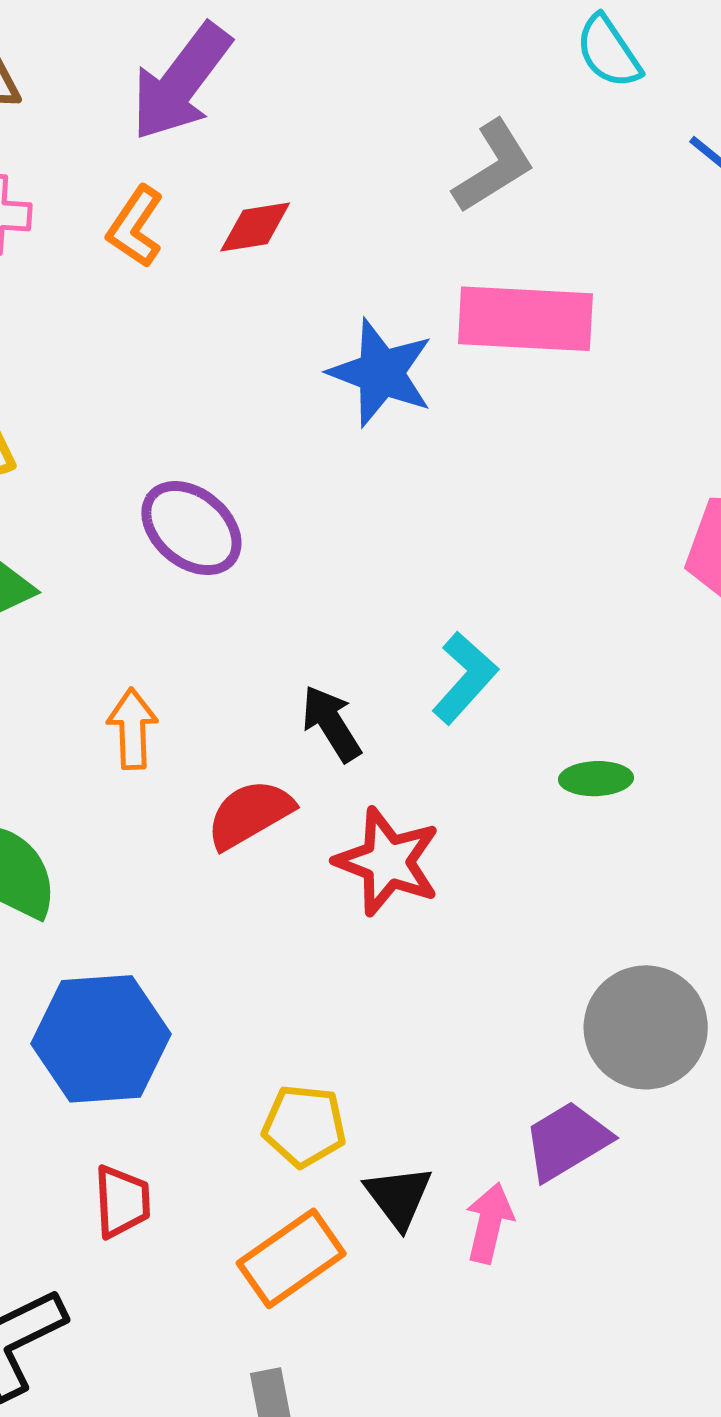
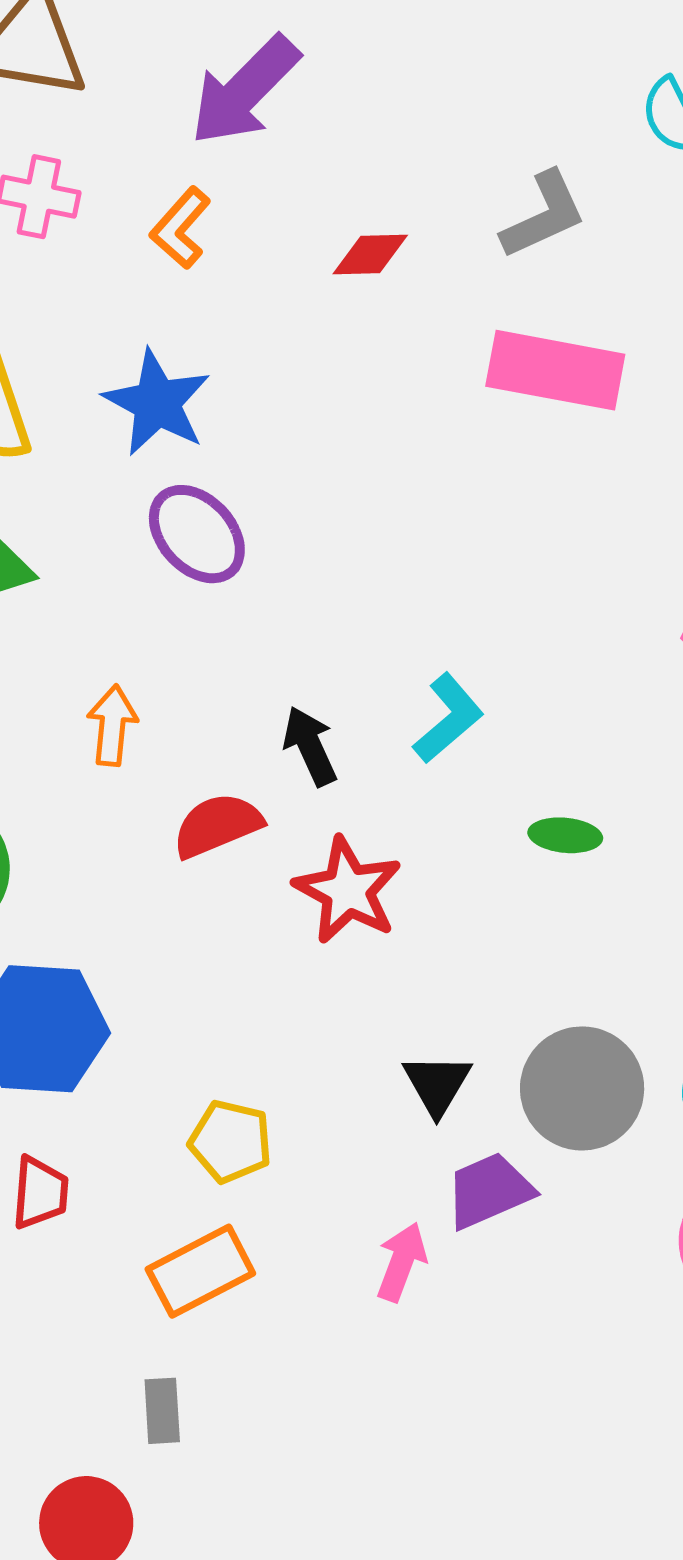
red diamond: (255, 227) -> (370, 255), moved
blue star: (381, 373) -> (157, 403), moved
black triangle: (398, 1197) -> (437, 1084), moved

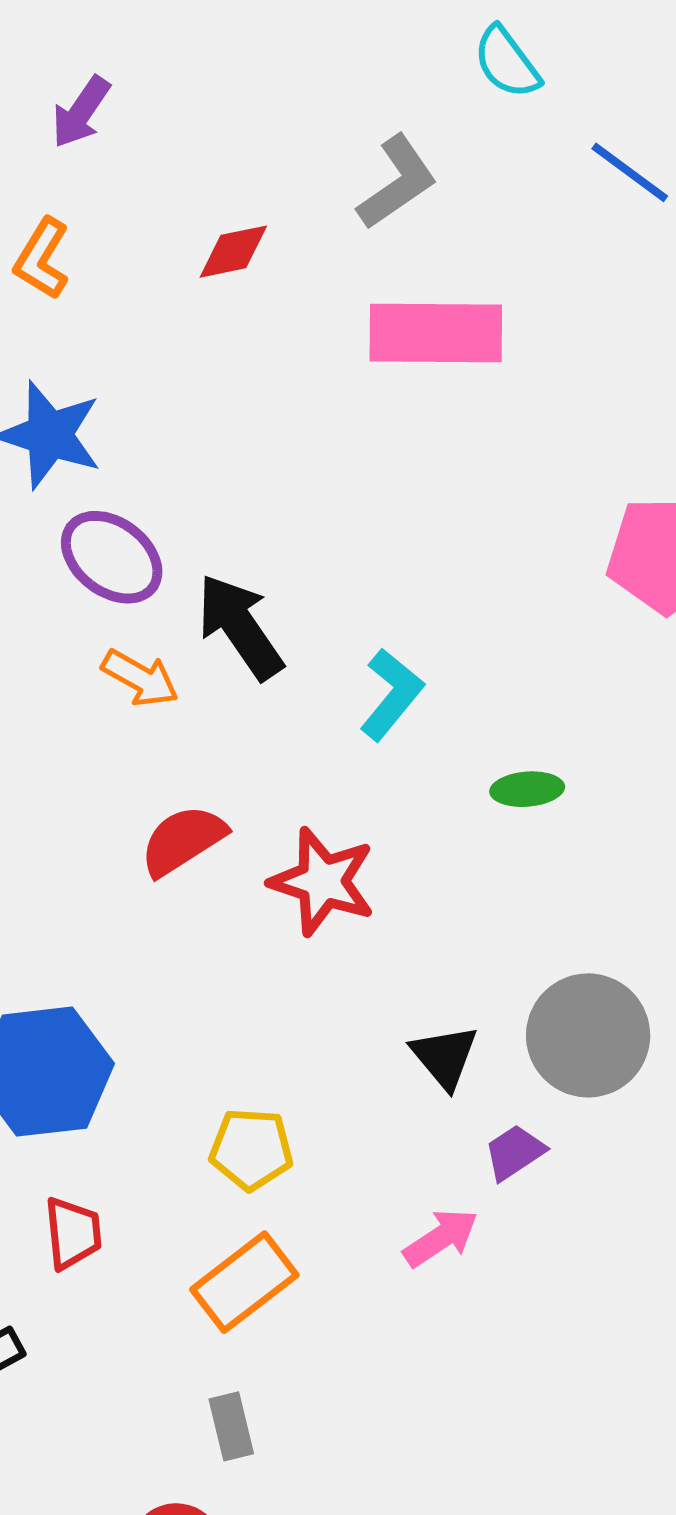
purple arrow: (245, 90) -> (81, 112), size x0.6
orange arrow: (112, 725) -> (140, 678), moved, turned 124
black arrow: (310, 746) -> (240, 627), moved, size x1.4
purple trapezoid: (489, 1191) -> (515, 1152), size x0.7
pink arrow: (402, 1262) -> (441, 1238), turned 46

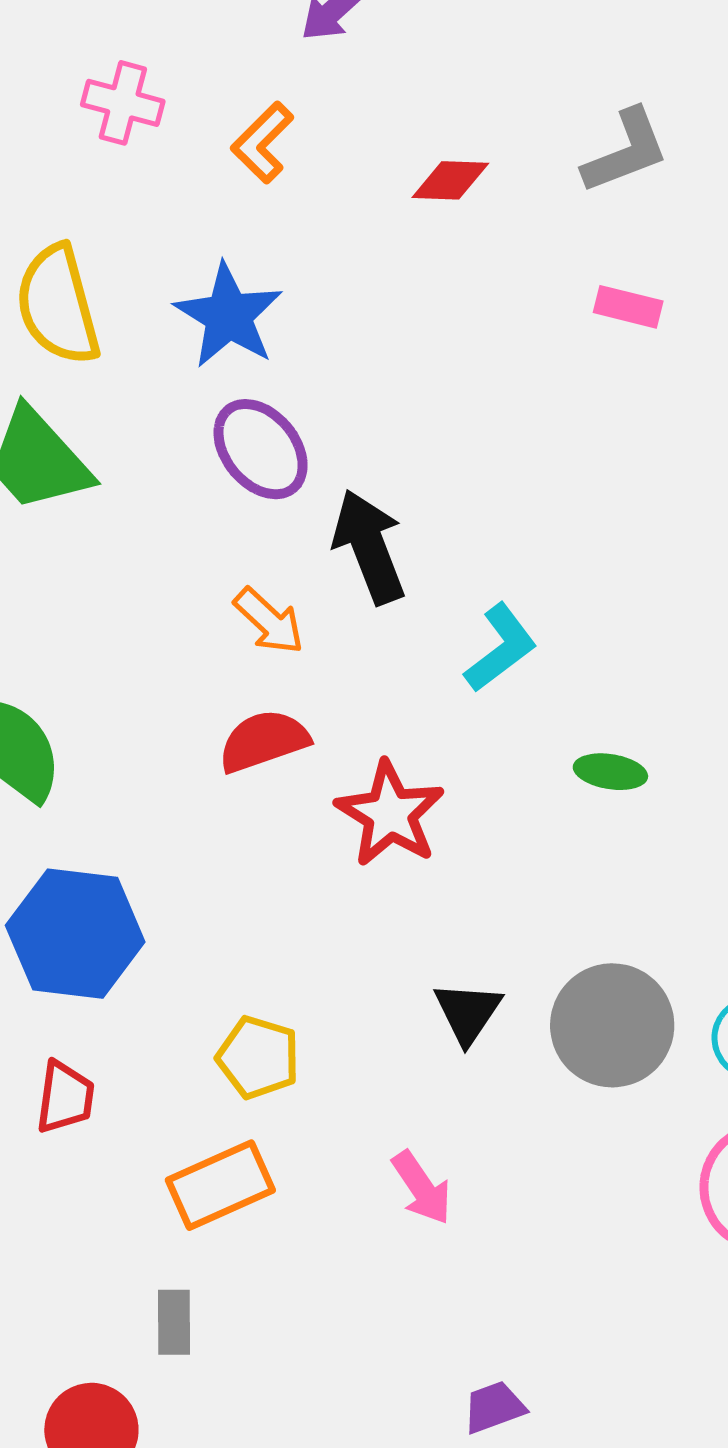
pink rectangle: (436, 333) -> (628, 307), size x0.5
orange arrow: (140, 678) -> (269, 621), moved
purple trapezoid: (515, 1152) -> (494, 1407), moved
pink arrow: (441, 1238) -> (422, 1188), turned 76

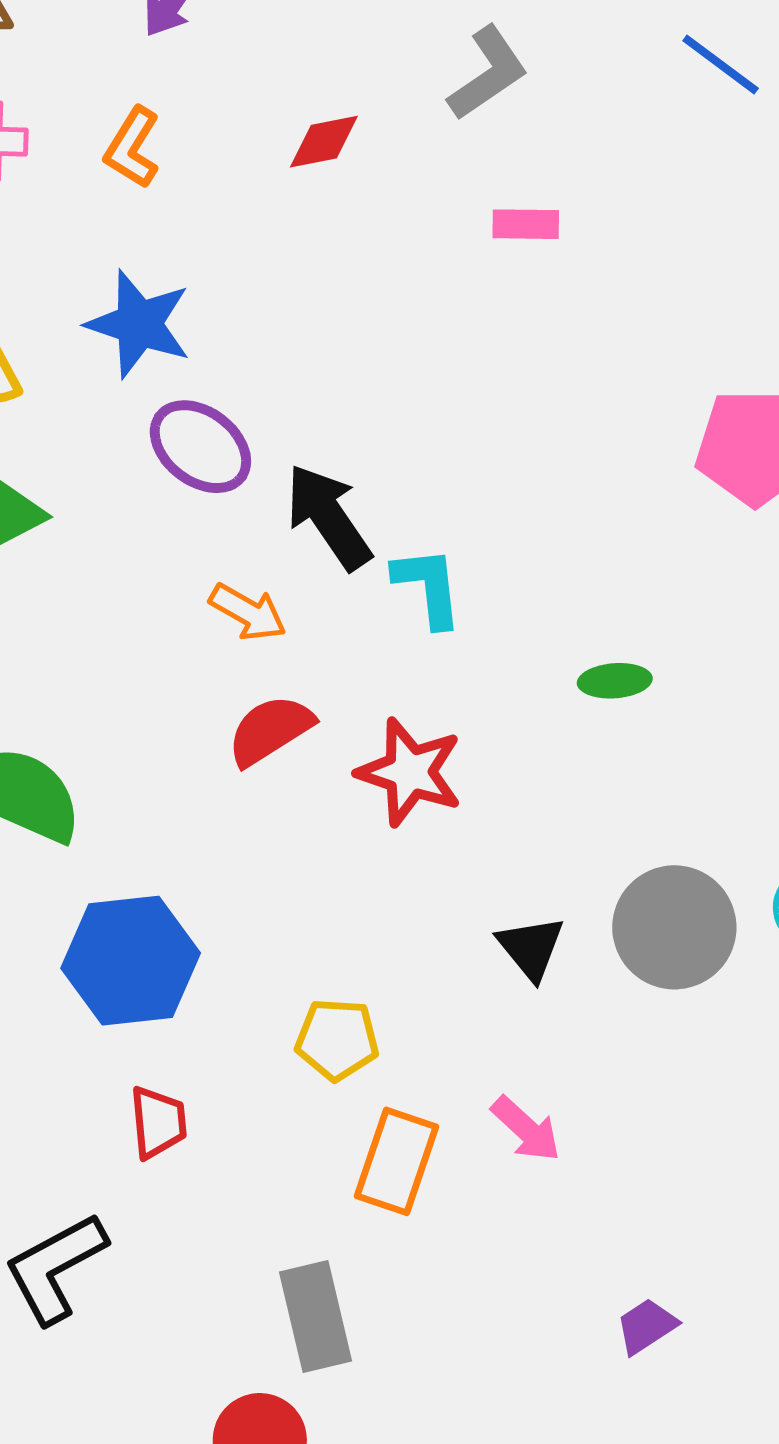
cyan L-shape: (501, 648) -> (428, 587), moved, turned -46
orange rectangle: (220, 1185) -> (397, 1161), moved, turned -34
gray rectangle: (174, 1322) -> (316, 1316), size x1.6

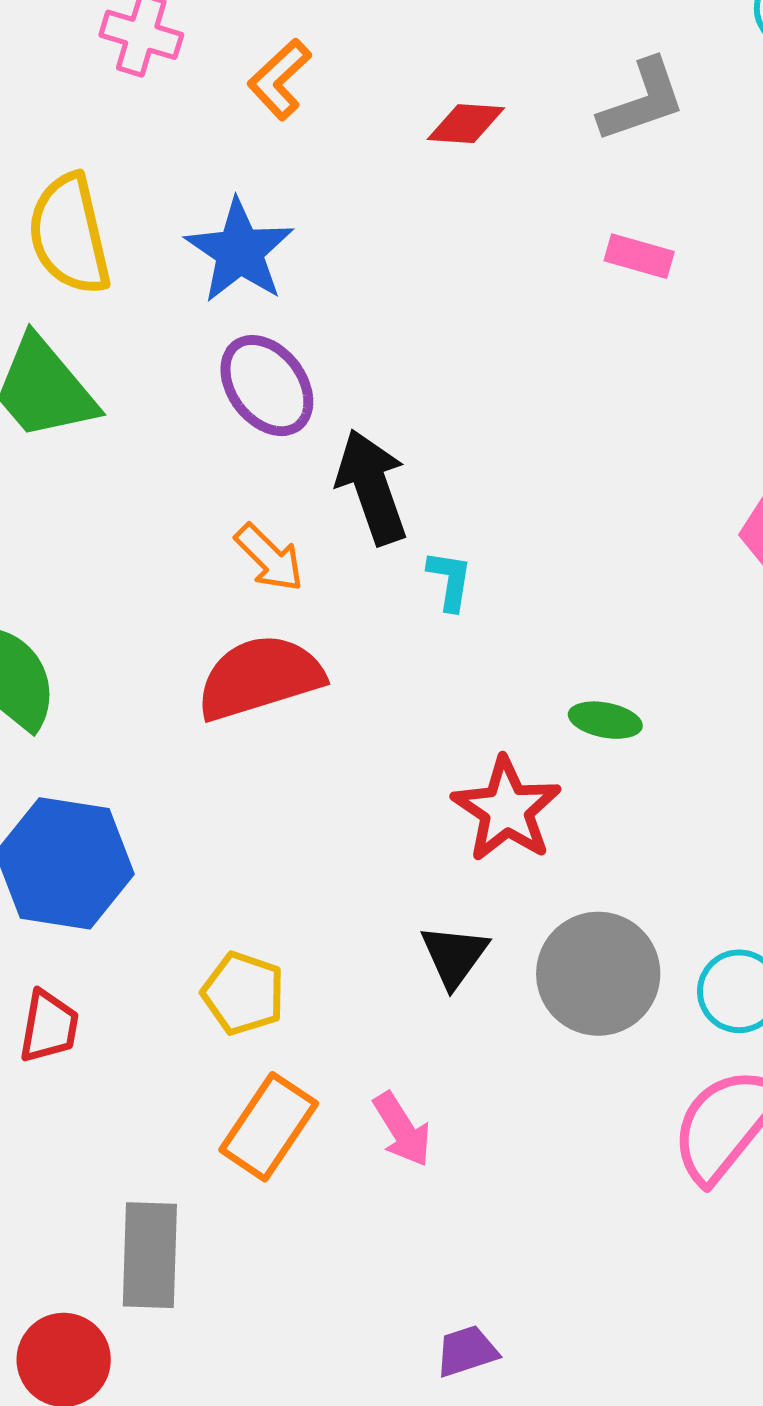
cyan L-shape: (428, 587) -> (450, 580), size x0.7
red semicircle: (270, 730) -> (260, 677), size x1.4
red star: (410, 772) -> (507, 809), moved

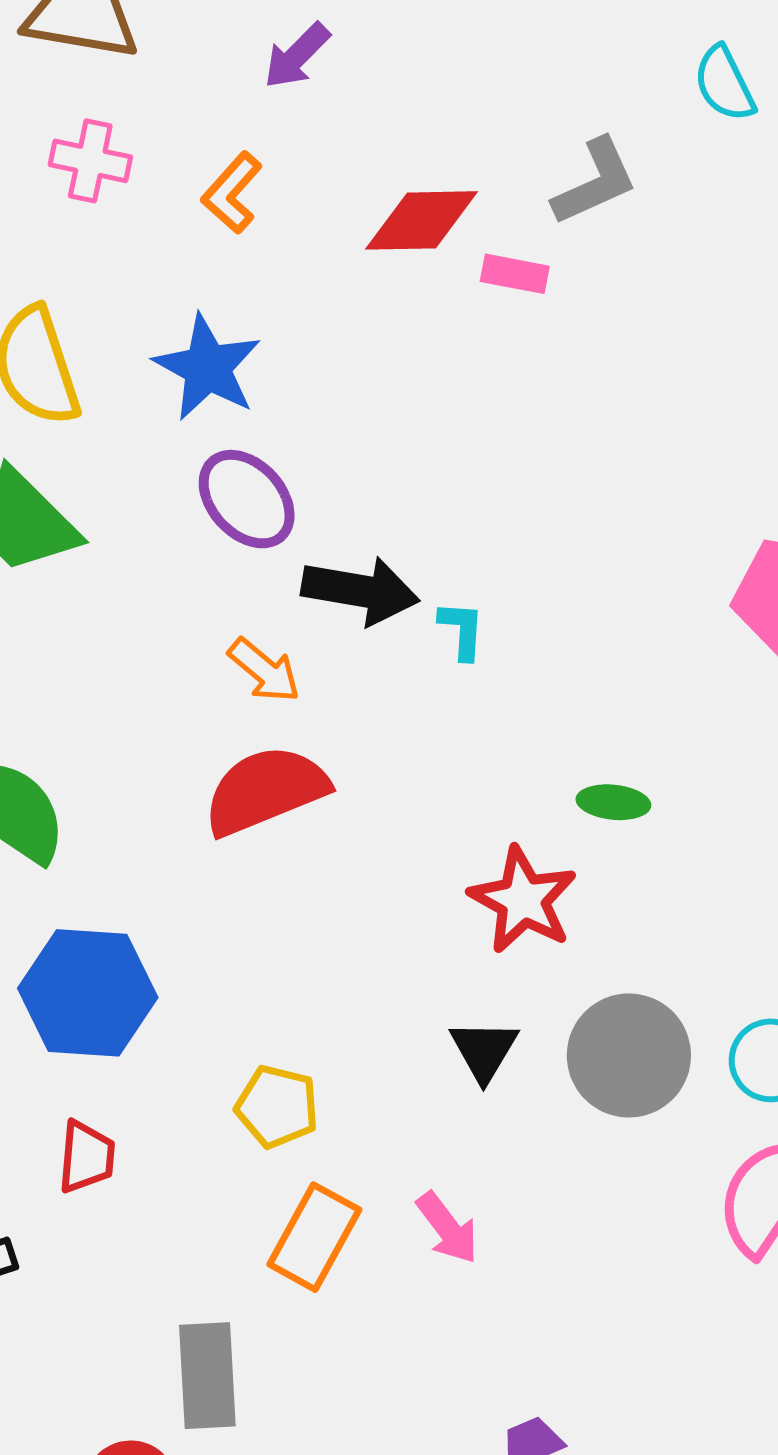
red diamond: (466, 124) -> (422, 220), size x1.5
pink rectangle: (639, 256) -> (515, 274), moved
black arrow: (372, 487) -> (360, 591), turned 124
cyan L-shape: (450, 580) -> (462, 630), moved

